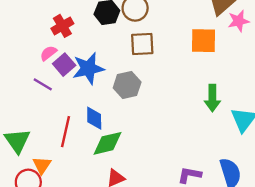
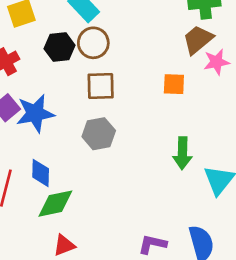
orange square: (204, 41) -> (174, 84), size x0.7
gray hexagon: (127, 85) -> (99, 134), moved

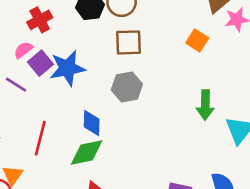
orange square: (174, 84) -> (197, 40), turned 30
blue diamond: (41, 173) -> (92, 123), moved

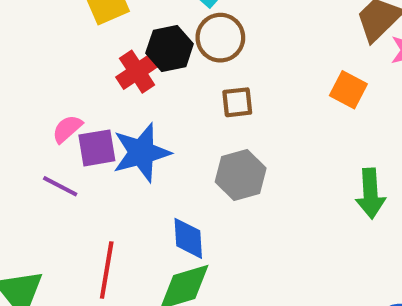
red cross: (40, 20) -> (137, 72), moved
brown square: (129, 42) -> (237, 102), size x0.7
purple square: (40, 63) -> (97, 148), turned 35

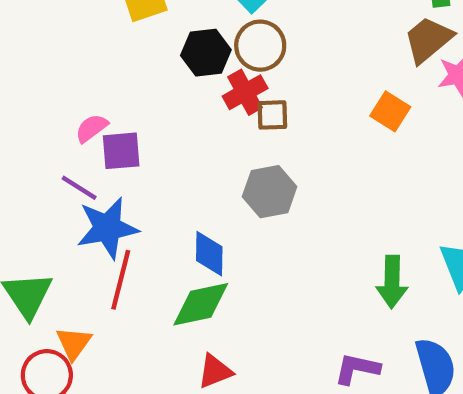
red cross: (137, 72) -> (245, 92), moved
blue star: (141, 153) -> (107, 228), moved
green arrow: (370, 193) -> (392, 282), moved

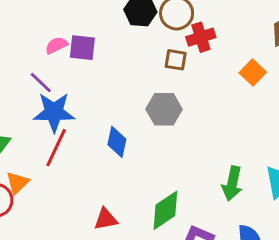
red cross: (245, 92) -> (201, 37), moved
purple square: (121, 151) -> (82, 48), moved
green diamond: (201, 304) -> (165, 210), moved, turned -33

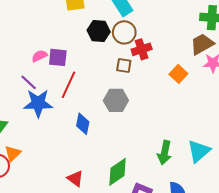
red line: (56, 148) -> (69, 85), moved
red triangle: (106, 219) -> (75, 179), turned 48

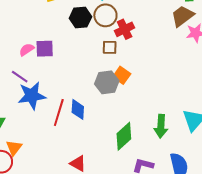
orange square: (178, 74) -> (122, 75), moved
red line: (69, 85) -> (59, 113), moved
green diamond: (118, 172) -> (124, 136), moved

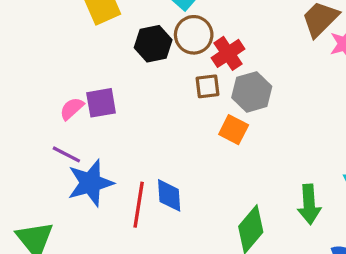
gray hexagon: (107, 82) -> (252, 92), moved

